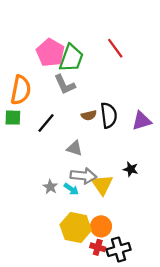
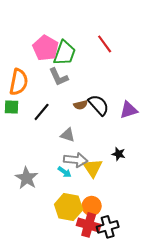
black semicircle: (109, 115) -> (99, 105), turned -35
gray star: (50, 187) -> (27, 178), moved, size x1.6
red cross: (98, 247) -> (89, 225), size x1.6

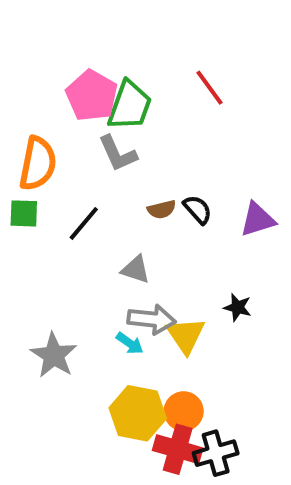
black semicircle: (99, 105) -> (198, 209), size x0.7

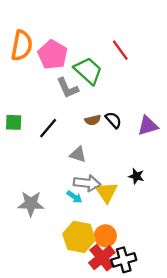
green trapezoid: (130, 106) -> (88, 71), moved, turned -68
orange semicircle: (38, 164) -> (22, 46), moved
gray star: (54, 355) -> (31, 204), turned -30
red cross: (178, 449) -> (102, 258), turned 35

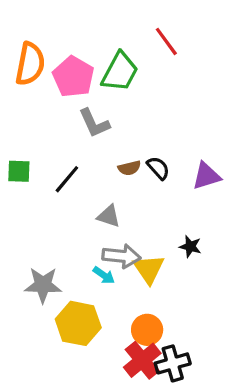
red line: (120, 50) -> (166, 41), moved
green trapezoid: (88, 71) -> (120, 72), moved, turned 76
yellow hexagon: (79, 237) -> (78, 323), moved

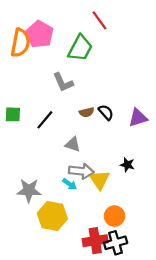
red line: (166, 41) -> (99, 20), moved
pink pentagon: (73, 77) -> (40, 34), moved
orange circle: (147, 330) -> (114, 216), moved
red cross: (142, 360) -> (95, 241), turned 30

